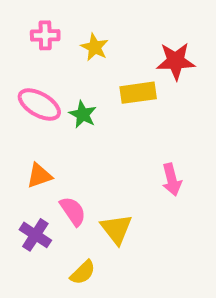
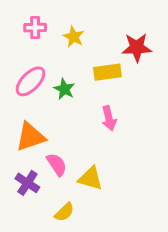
pink ellipse: (39, 105) -> (31, 81), turned -76
orange triangle: (39, 176) -> (31, 137), size x1.5
pink arrow: (172, 180) -> (109, 118), moved
yellow triangle: (116, 229) -> (91, 178), turned -36

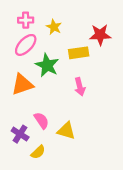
pink ellipse: (31, 81) -> (26, 45), moved
green star: (64, 89) -> (47, 65), size x1.5
orange triangle: (31, 137) -> (22, 84), moved
yellow semicircle: (64, 212) -> (38, 152), moved

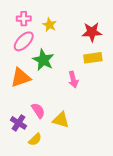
yellow rectangle: (79, 53) -> (93, 58), moved

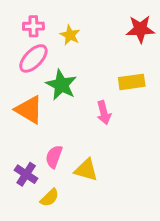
red star: (92, 32) -> (140, 29), moved
orange triangle: (21, 77) -> (29, 110), turned 50
pink semicircle: (38, 111) -> (54, 157), turned -126

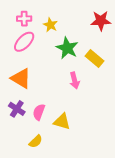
yellow rectangle: (132, 82) -> (94, 59), turned 48
green star: (61, 85) -> (67, 48), moved
purple cross: (26, 174) -> (17, 109), moved

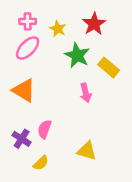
red star: (101, 21) -> (94, 24), moved, turned -30
purple cross: (17, 109) -> (22, 139), moved
yellow triangle: (62, 122) -> (87, 151), moved

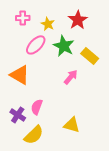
pink ellipse: (28, 48) -> (36, 45), moved
pink arrow: (86, 93) -> (71, 77), turned -126
yellow semicircle: (41, 163) -> (34, 135), size x1.5

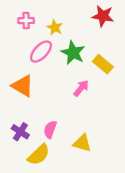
red star: (78, 20) -> (103, 16), moved, turned -30
pink semicircle: (37, 107) -> (50, 129), moved

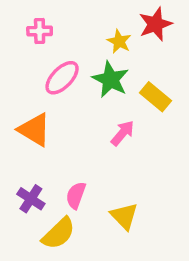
red star: (103, 16) -> (155, 24), turned -30
yellow star: (55, 27) -> (119, 41), moved
yellow triangle: (82, 143) -> (124, 216), turned 30

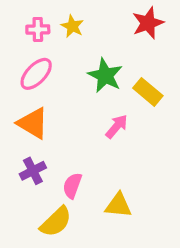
yellow star: (119, 41) -> (72, 26), moved
pink ellipse: (62, 78) -> (36, 74), moved
purple cross: (31, 199) -> (33, 171), moved, turned 30
yellow triangle: (124, 216) -> (118, 205), turned -40

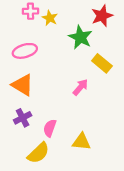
pink cross: (38, 29) -> (30, 11), moved
pink ellipse: (36, 74) -> (25, 51), turned 30
green star: (105, 76) -> (80, 37), moved

